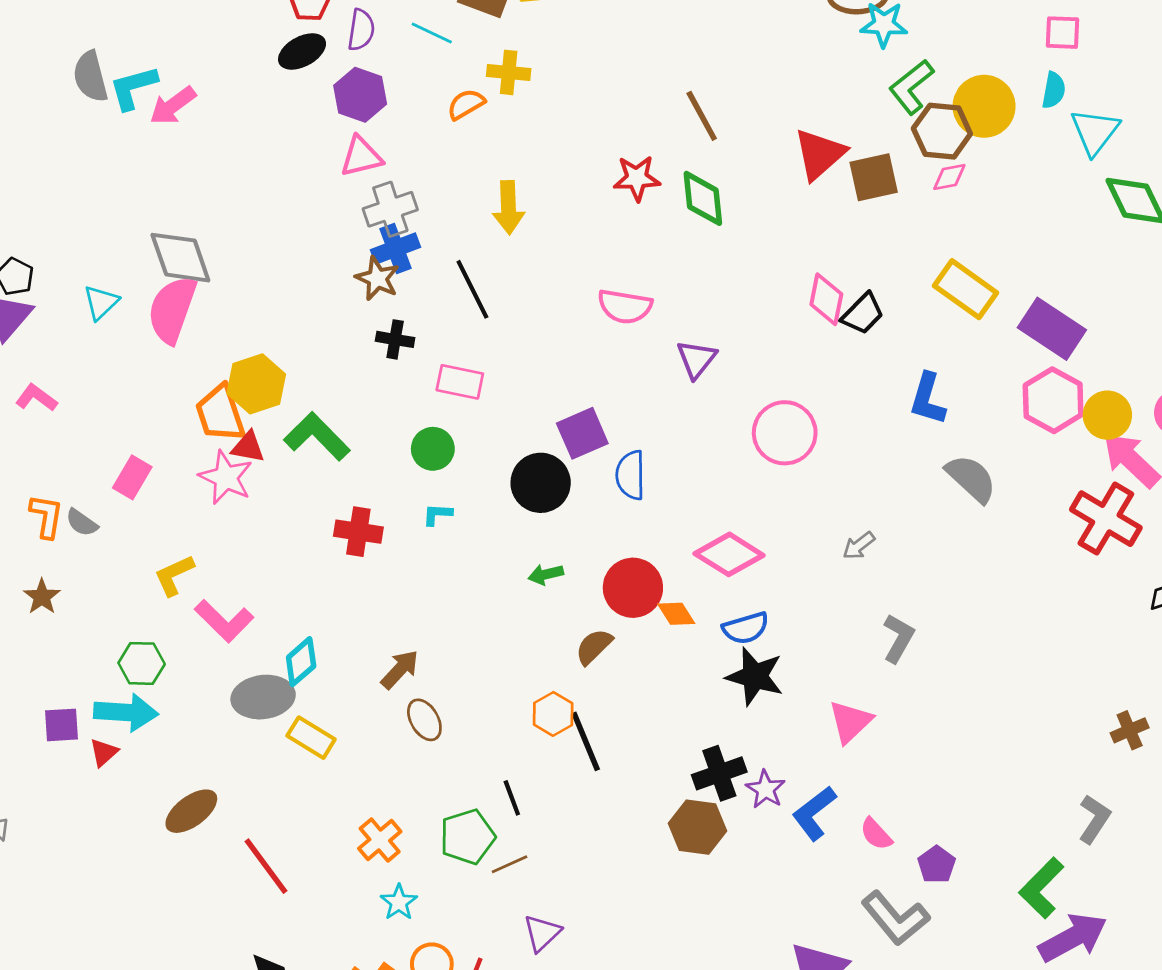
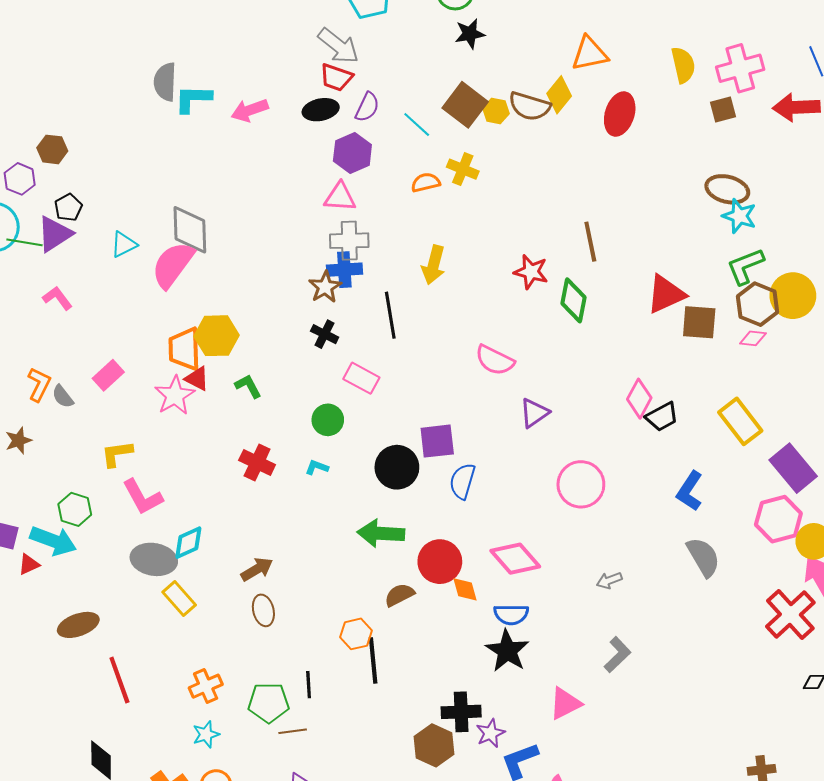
pink arrow: (173, 106) -> (250, 110), moved
green L-shape: (317, 437) -> (248, 386), size x0.6
green arrow: (546, 574) -> (381, 533), size x1.8

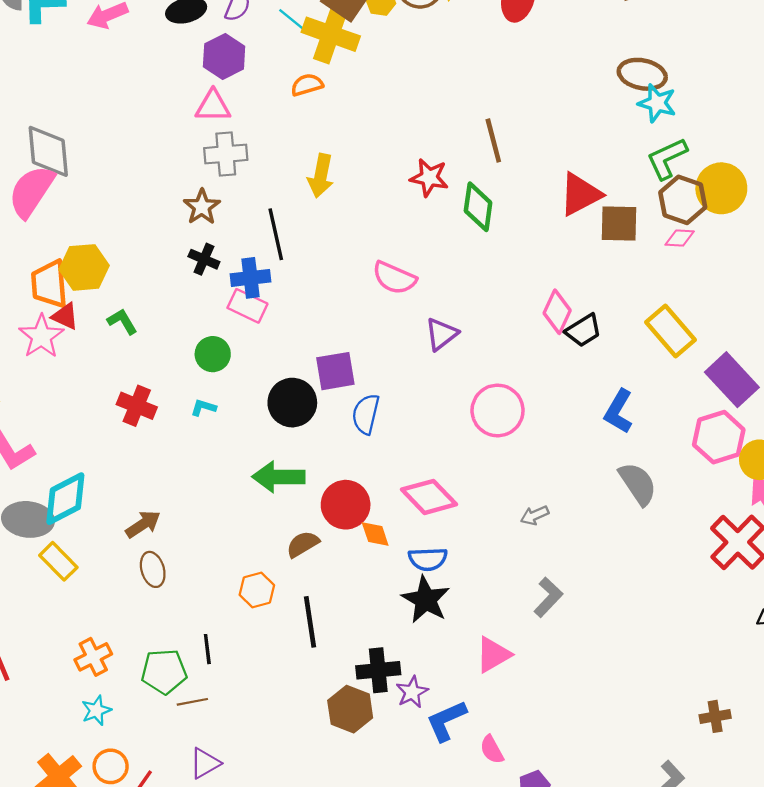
yellow cross: (463, 169) -> (331, 34), moved, size x1.6
blue cross: (344, 270) -> (251, 278), moved
cyan diamond: (188, 543) -> (65, 499), size x1.4
black line: (373, 660) -> (310, 622), moved

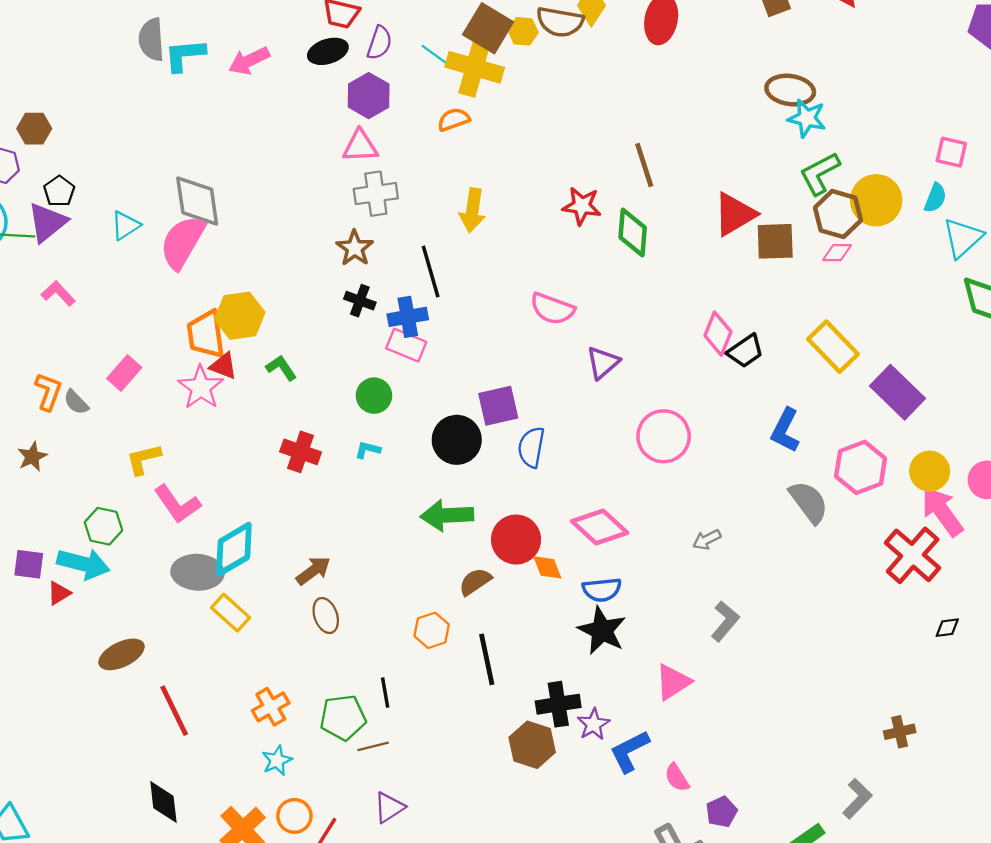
pink hexagon: (719, 437) -> (861, 467), moved

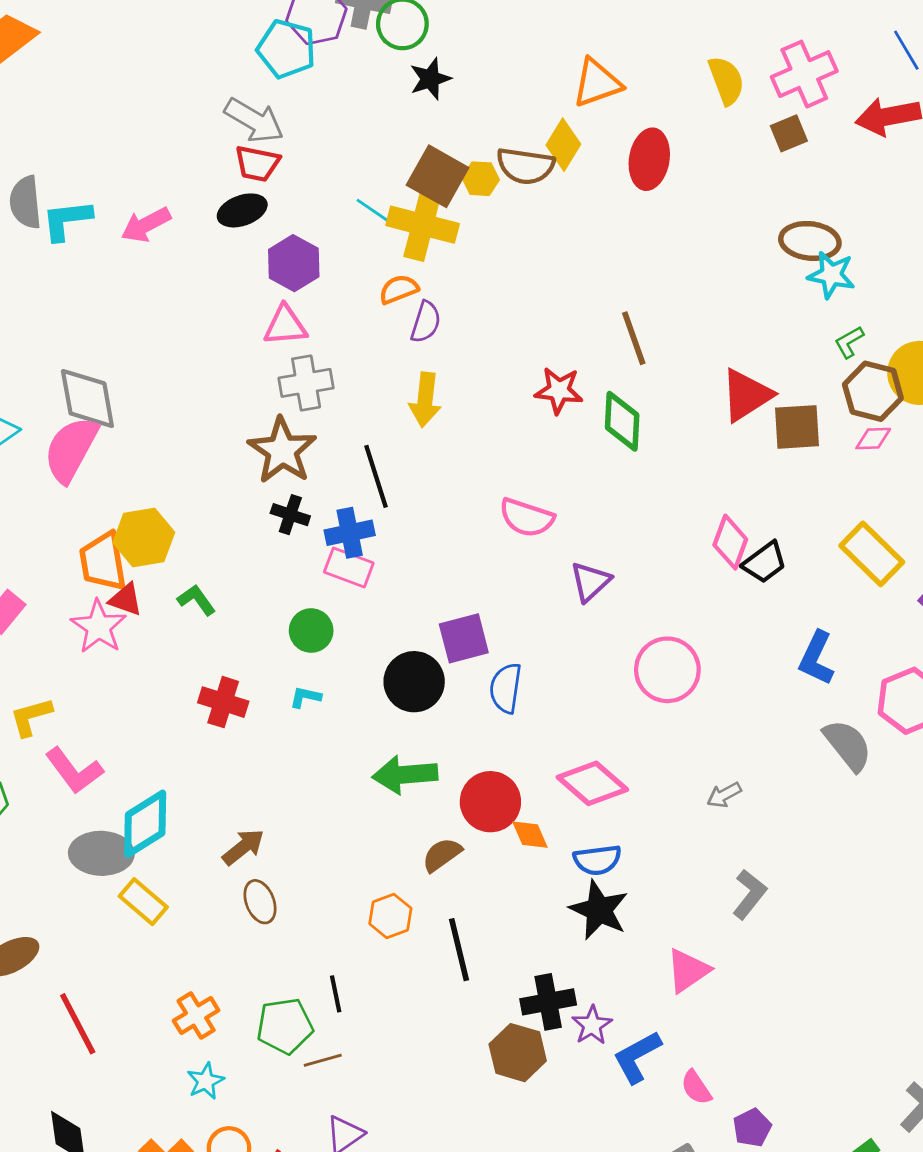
purple semicircle: (379, 43) -> (426, 322), moved
green L-shape: (820, 173) -> (849, 342), size x0.6
brown star: (355, 248) -> (282, 450), size x1.5

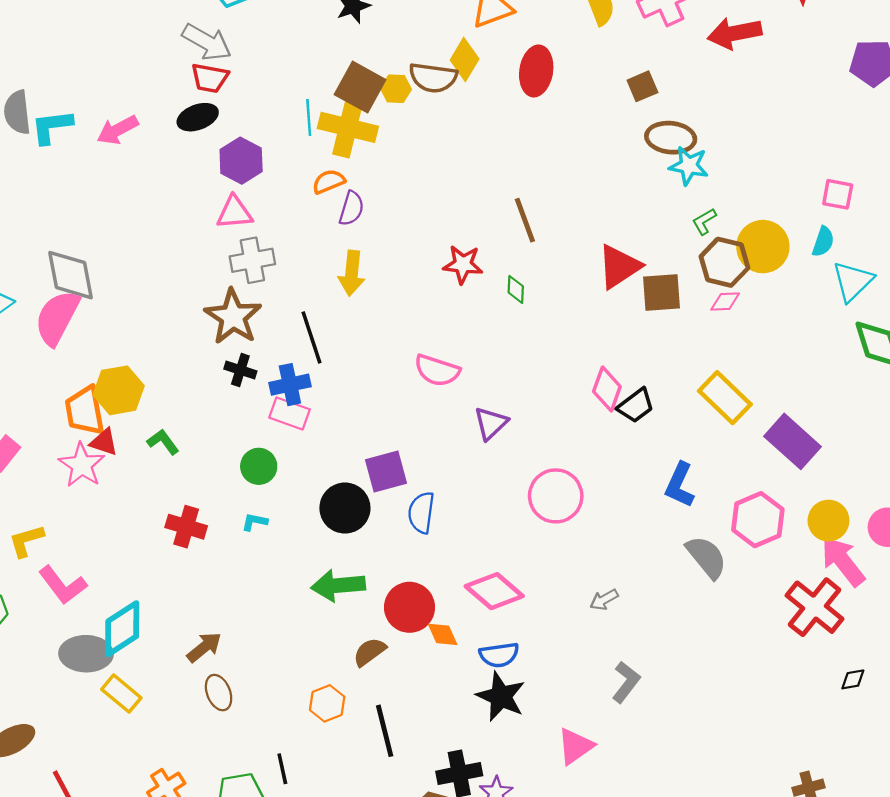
brown square: (789, 133) -> (642, 86), moved
cyan line: (376, 212) -> (309, 118), turned 52
green diamond: (622, 421) -> (516, 289), size x0.6

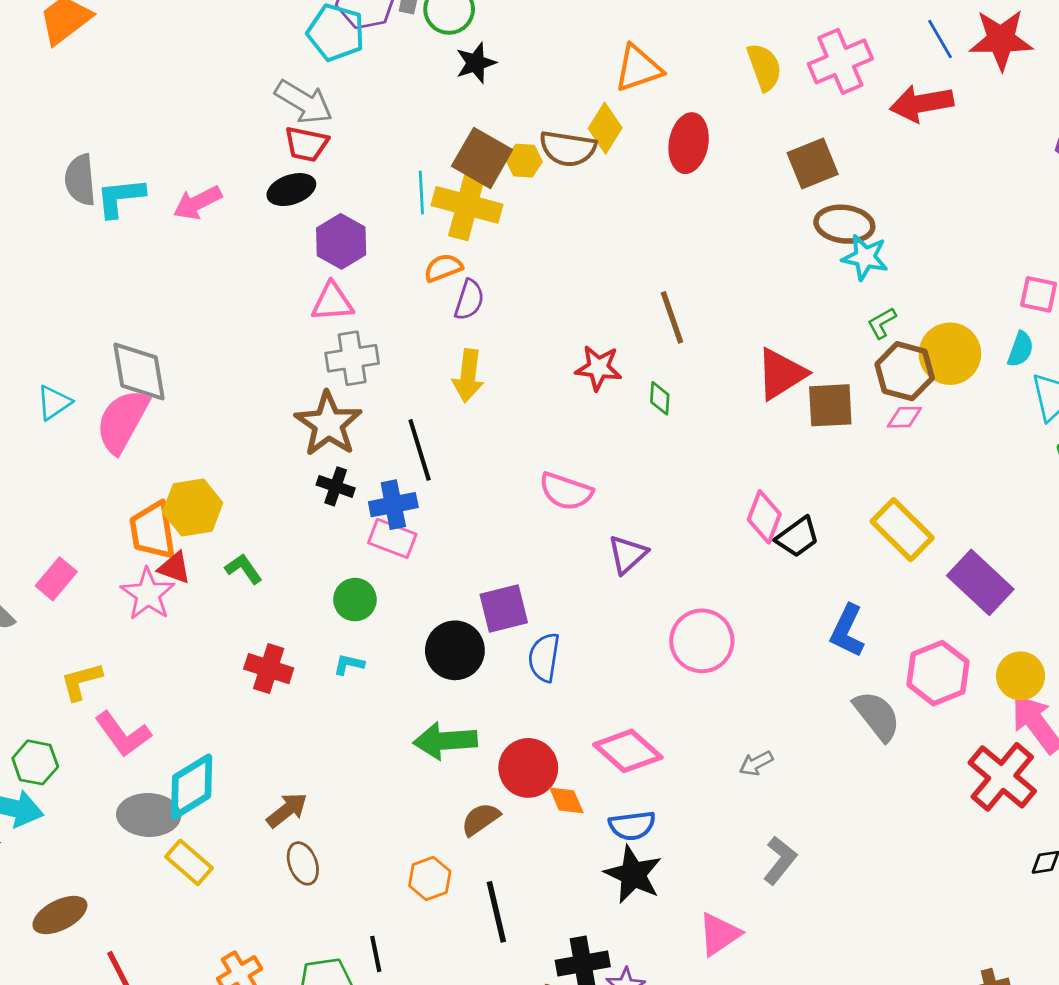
brown square: (642, 86) -> (813, 163), size x1.4

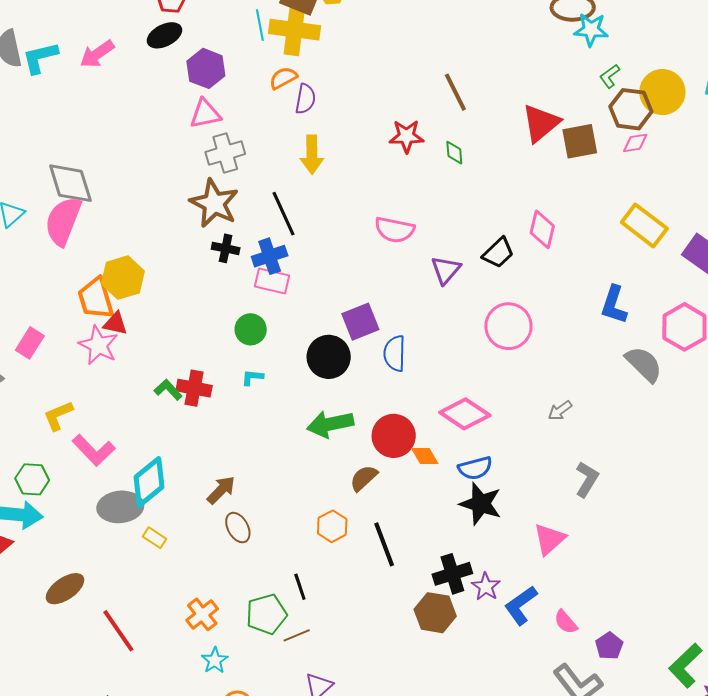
black trapezoid: (797, 537) -> (498, 253), moved
green L-shape: (244, 569) -> (168, 390), moved
yellow rectangle: (189, 862) -> (154, 538), size x0.7

